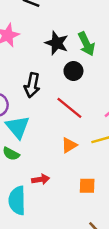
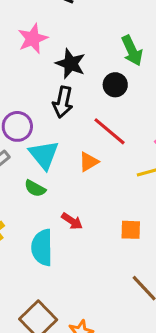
black star: (57, 43) -> (71, 64), moved
orange triangle: (69, 145) -> (89, 162), moved
red arrow: (41, 179) -> (72, 221), turned 42

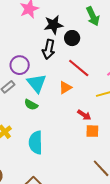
black star: (71, 64) -> (54, 25), turned -30
black circle: (115, 85) -> (72, 38), moved
red arrow: (72, 221) -> (84, 115), moved

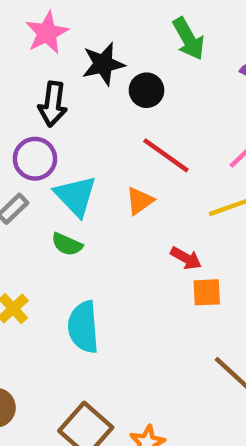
black arrow: (49, 49) -> (53, 104), moved

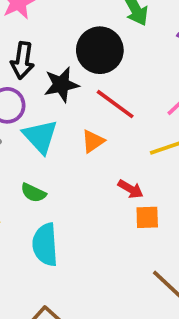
black star: (103, 64) -> (61, 85), moved
black circle: (147, 90) -> (100, 50), size x1.6
green semicircle: (67, 244) -> (33, 193), moved

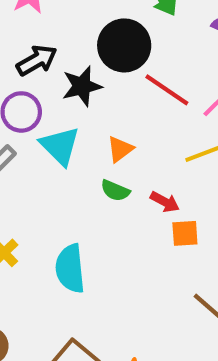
black arrow: (22, 61) -> (37, 60), turned -126
red line: (115, 104) -> (167, 90), moved
green semicircle: (33, 193) -> (115, 191), moved

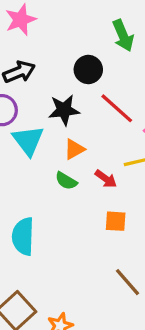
black circle: (124, 45) -> (88, 69), size x0.7
black star: (82, 86) -> (64, 110), moved
red arrow: (165, 202) -> (106, 179), moved

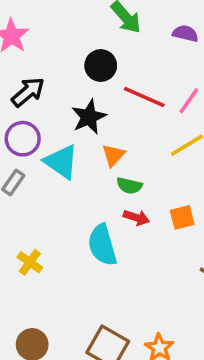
red arrow: (106, 179) -> (136, 218), moved
green semicircle: (66, 181) -> (129, 186), moved
cyan semicircle: (23, 236) -> (102, 245), moved

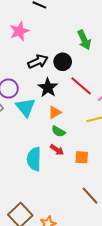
black arrow: (28, 92) -> (38, 62), moved
black star: (89, 117) -> (48, 88), turned -30

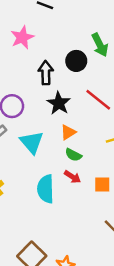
black arrow: (38, 62) -> (46, 73), turned -66
black circle: (63, 62) -> (76, 61), moved
cyan triangle: (26, 107) -> (32, 142), moved

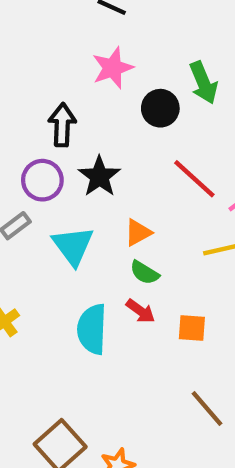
pink star: (22, 37) -> (113, 68), moved
black arrow: (46, 73) -> (62, 125), moved
black star: (59, 103) -> (99, 176), moved

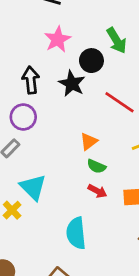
black star: (99, 176) -> (72, 84), moved
cyan triangle: (73, 246) -> (33, 187), moved
cyan semicircle: (92, 329) -> (76, 233), moved

